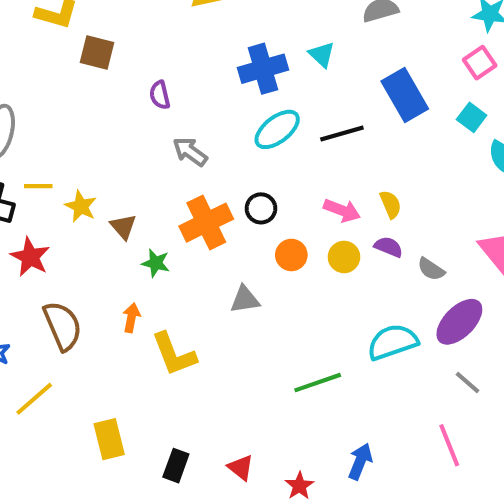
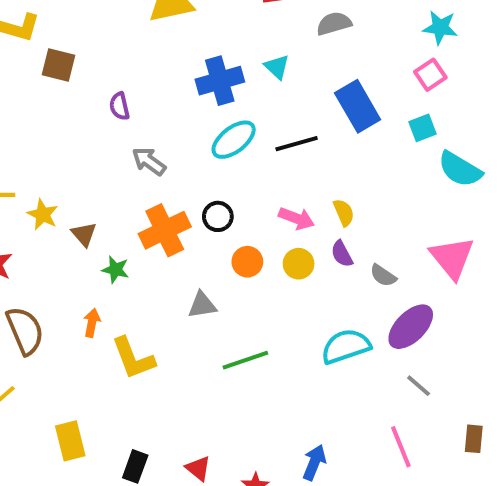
cyan square: (472, 117) -> (423, 128), turned 32
purple semicircle: (389, 247) -> (342, 254), turned -140
green line: (318, 383) -> (245, 360), moved

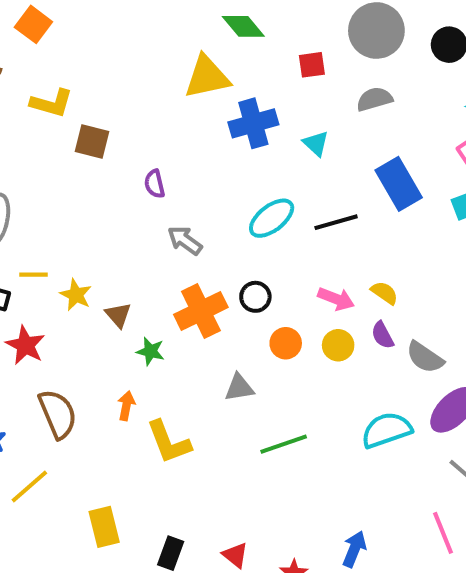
blue cross: (220, 81) -> (253, 123), moved
yellow semicircle: (344, 213) -> (385, 293), turned -32
gray semicircle: (383, 275) -> (425, 357), size x1.4

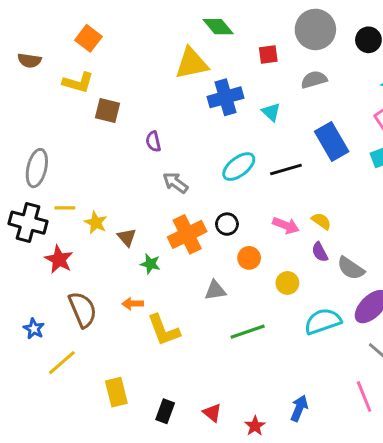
orange square: (33, 24) -> (88, 38), moved
yellow circle: (338, 345) -> (287, 283), moved
orange arrow: (126, 406) -> (133, 304), turned -102

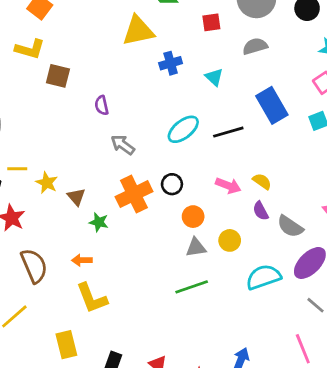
blue cross: (226, 97) -> (171, 63), size x0.7
gray triangle: (215, 290) -> (196, 247), moved
yellow L-shape: (164, 330) -> (92, 298), moved

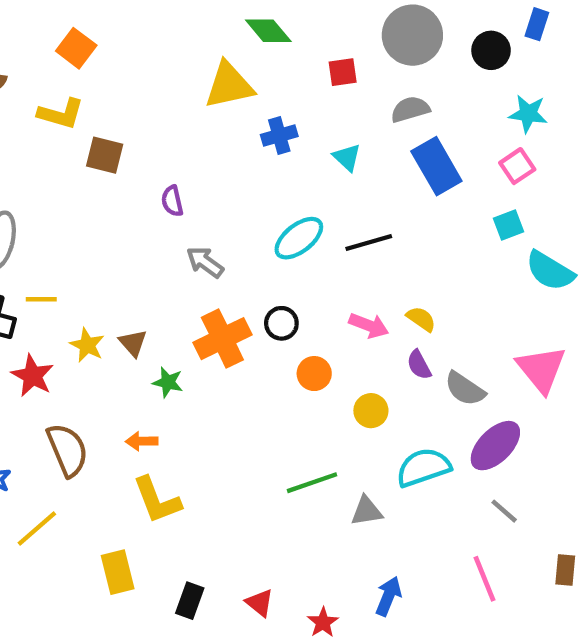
blue rectangle: (272, 105) -> (436, 166), moved
yellow star: (47, 183) -> (87, 345), moved
gray triangle: (196, 247) -> (367, 511), moved

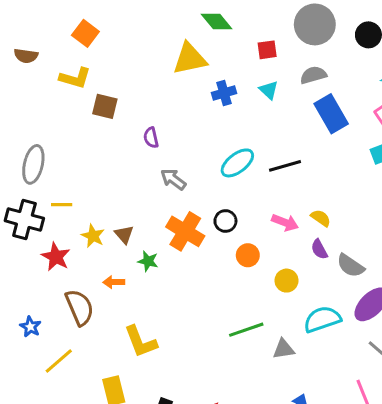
cyan triangle: (347, 157) -> (269, 90), moved
orange cross: (222, 339) -> (185, 231), turned -33
orange arrow: (142, 441) -> (114, 282), moved

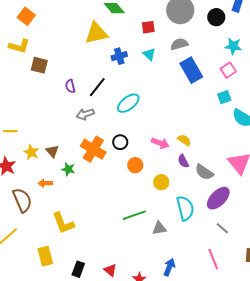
black line: (285, 166) -> (97, 87), moved, turned -35
gray arrow: (173, 179) -> (85, 114), turned -54
cyan semicircle: (322, 319) -> (185, 208), turned 95

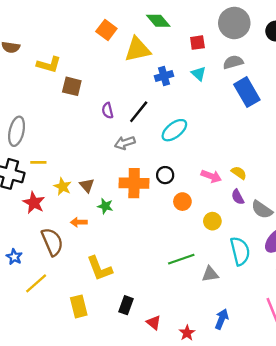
orange square: (26, 16) -> (106, 30), moved
orange cross: (93, 149) -> (134, 183), turned -30
black rectangle: (78, 269) -> (126, 305), moved

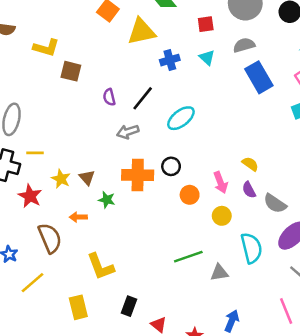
pink arrow: (211, 176) -> (221, 182), moved, turned 48

